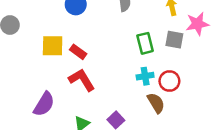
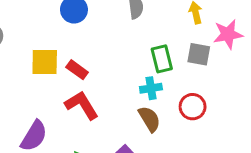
cyan cross: (145, 76) -> (151, 88), moved
brown semicircle: (156, 103) -> (149, 119), moved

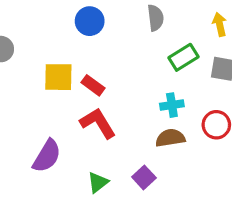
green rectangle: (162, 59) -> (183, 57), moved, turned 72
brown semicircle: (149, 119) -> (170, 138), turned -68

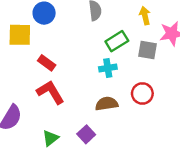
yellow square: (58, 77) -> (20, 35), moved
cyan cross: (172, 105) -> (108, 68), moved

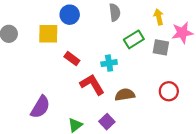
cyan cross: (108, 68) -> (109, 63), moved
red L-shape: (50, 92) -> (92, 84), moved
red circle: (142, 93) -> (169, 91), moved

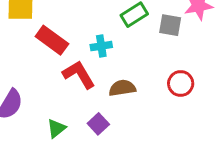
red rectangle: (72, 59) -> (52, 40), size x1.5

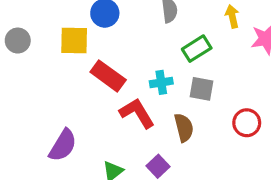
gray square: (170, 25) -> (202, 89), moved
brown semicircle: (122, 88) -> (184, 128), turned 85

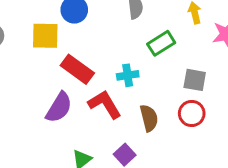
gray square: (202, 89) -> (195, 80), moved
red circle: (247, 123) -> (192, 113), moved
purple semicircle: (63, 145) -> (59, 107), moved

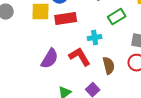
red rectangle: (77, 69) -> (66, 19), moved, turned -45

